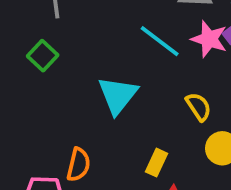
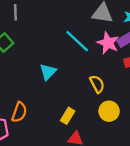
cyan triangle: (118, 95) -> (48, 72), size x0.7

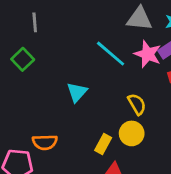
yellow circle: (109, 111) -> (132, 133), moved
orange semicircle: (19, 112) -> (45, 142), turned 72

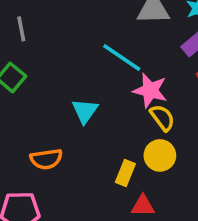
pink star: (148, 54) -> (150, 90), moved
orange semicircle: (45, 142) -> (46, 159), moved

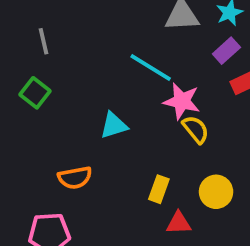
cyan triangle: (85, 111) -> (114, 125), turned 40
yellow circle: (160, 155) -> (216, 192), moved

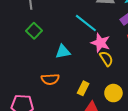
green square: (35, 93) -> (34, 31), moved
orange semicircle: (75, 178) -> (50, 79), moved

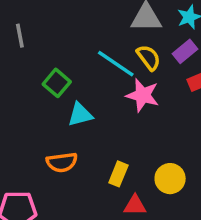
green square: (34, 31) -> (57, 83), moved
yellow semicircle: (106, 59) -> (149, 57), moved

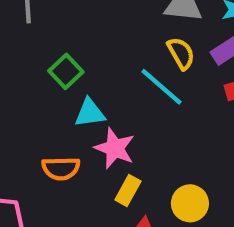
cyan line: (116, 64) -> (161, 87), moved
pink star: (143, 95) -> (115, 148), moved

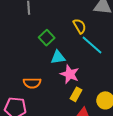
yellow semicircle: (181, 53) -> (80, 26), moved
orange semicircle: (61, 168) -> (32, 83), moved

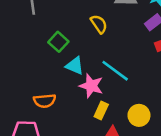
cyan line: (92, 45) -> (115, 71), moved
cyan triangle: (58, 57) -> (75, 66), turned 35

